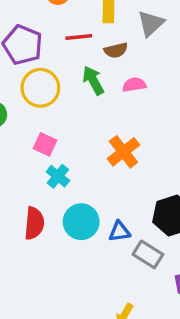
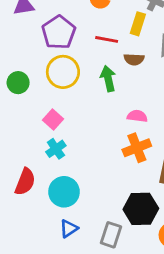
pink semicircle: (134, 85) -> (137, 116), moved
orange cross: (123, 152) -> (137, 148), moved
blue triangle: (119, 231) -> (69, 229), moved, turned -42
gray rectangle: (148, 254) -> (111, 235), turned 60

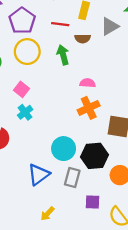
cyan circle: (64, 192) -> (64, 149), moved
blue triangle: (69, 229) -> (39, 174), size x1.5

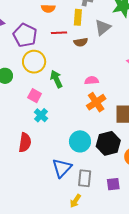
green arrow: (63, 55) -> (56, 79), moved
gray rectangle: (72, 178) -> (85, 178), moved

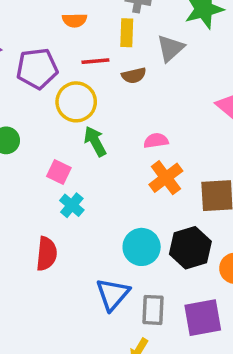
purple pentagon: (25, 35) -> (37, 68), turned -30
yellow circle: (34, 62) -> (76, 102), moved
purple square: (113, 184) -> (203, 318), size x1.6

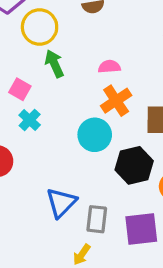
cyan circle: (142, 247) -> (95, 135), moved

